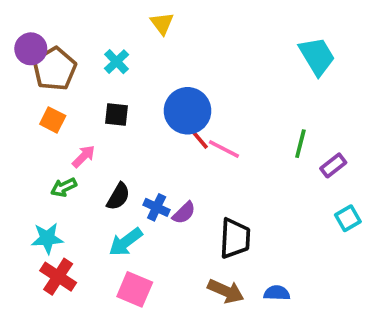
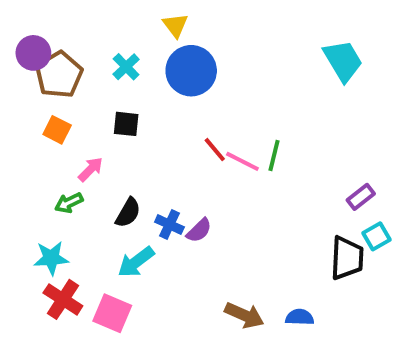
blue circle: (188, 111) -> (191, 71), moved
green line: (300, 144) -> (274, 155), moved
purple rectangle: (333, 165) -> (361, 197), moved
black trapezoid: (235, 238) -> (347, 258), moved
pink square: (135, 289) -> (112, 313), moved

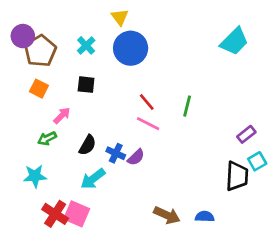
cyan trapezoid: (343, 61) -> (234, 41), turned 76
pink line: (242, 161) -> (148, 124), moved
red cross: (63, 299) -> (55, 214), moved

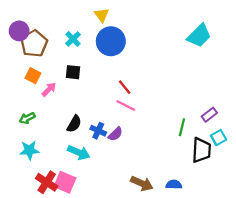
green line: (187, 106) -> (182, 127), moved
pink arrow: (62, 116) -> (49, 89), moved
green arrow: (47, 138) -> (27, 118), moved
cyan arrow: (93, 179) -> (79, 152), turned -120

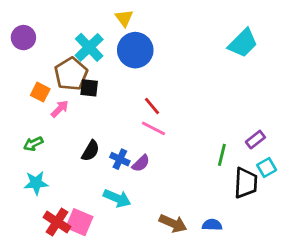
cyan cross: (73, 39) -> (89, 47), size x1.5
brown pentagon: (34, 44) -> (71, 74), moved
cyan arrow: (79, 152) -> (117, 198), moved

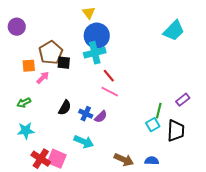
cyan cross: (89, 47) -> (95, 53), moved, turned 30
orange square: (40, 92) -> (29, 66), turned -32
cyan square: (267, 168) -> (153, 125), moved

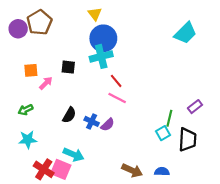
brown pentagon: (51, 53) -> (39, 22), moved
cyan arrow: (84, 142) -> (74, 154), moved

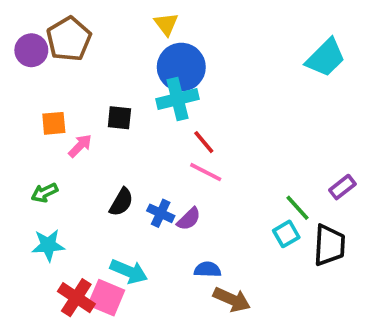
green line: (169, 118) -> (297, 208), turned -56
blue semicircle: (162, 172) -> (208, 270), moved

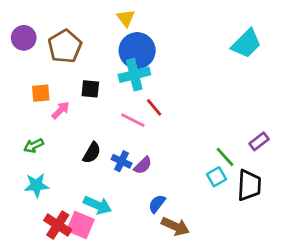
brown pentagon: (69, 39) -> (65, 46), moved
pink line: (206, 172) -> (133, 120), moved
blue semicircle: (208, 270) -> (157, 204), turned -54

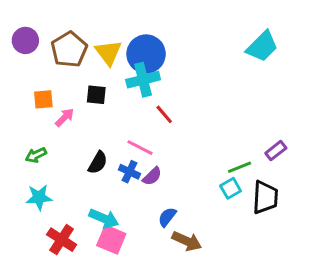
yellow triangle: (126, 18) -> (108, 53), moved, size x1.4
pink line: (133, 120) -> (140, 148), moved
green line: (225, 157) -> (240, 167), turned -70
pink square: (80, 225) -> (111, 240), moved

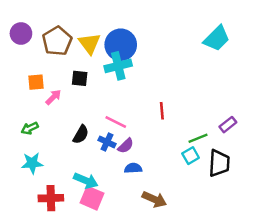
red line: (164, 114) -> (162, 111), moved, turned 35
blue semicircle: (167, 217) -> (133, 168), moved, turned 49
red cross: (62, 240) -> (51, 198), turned -35

